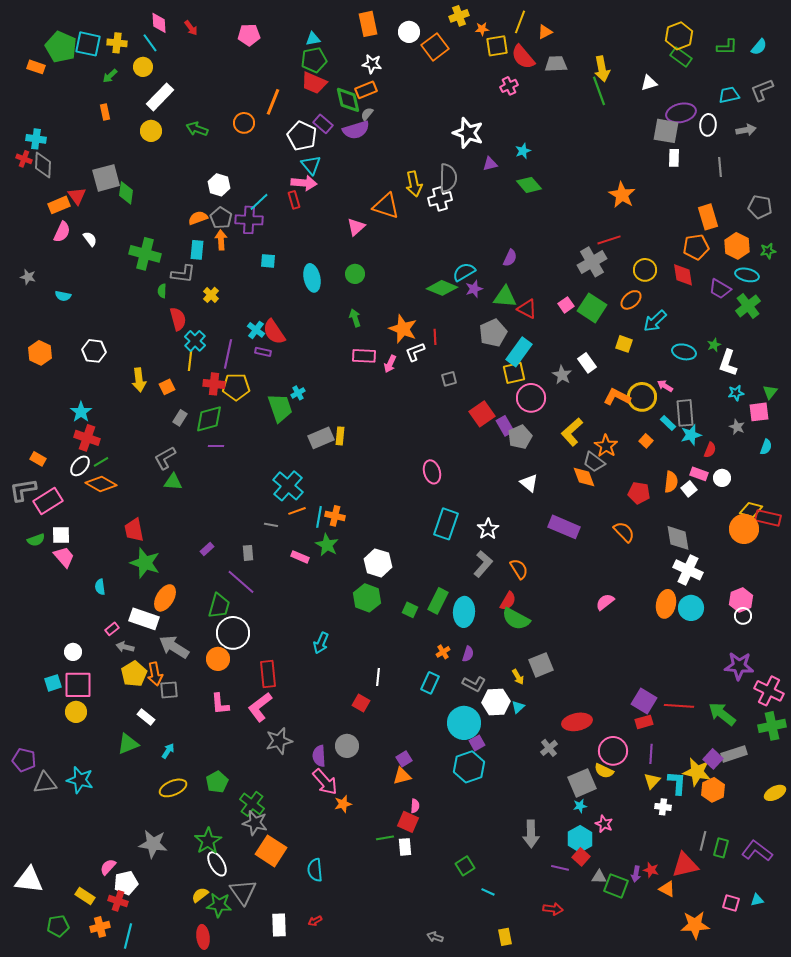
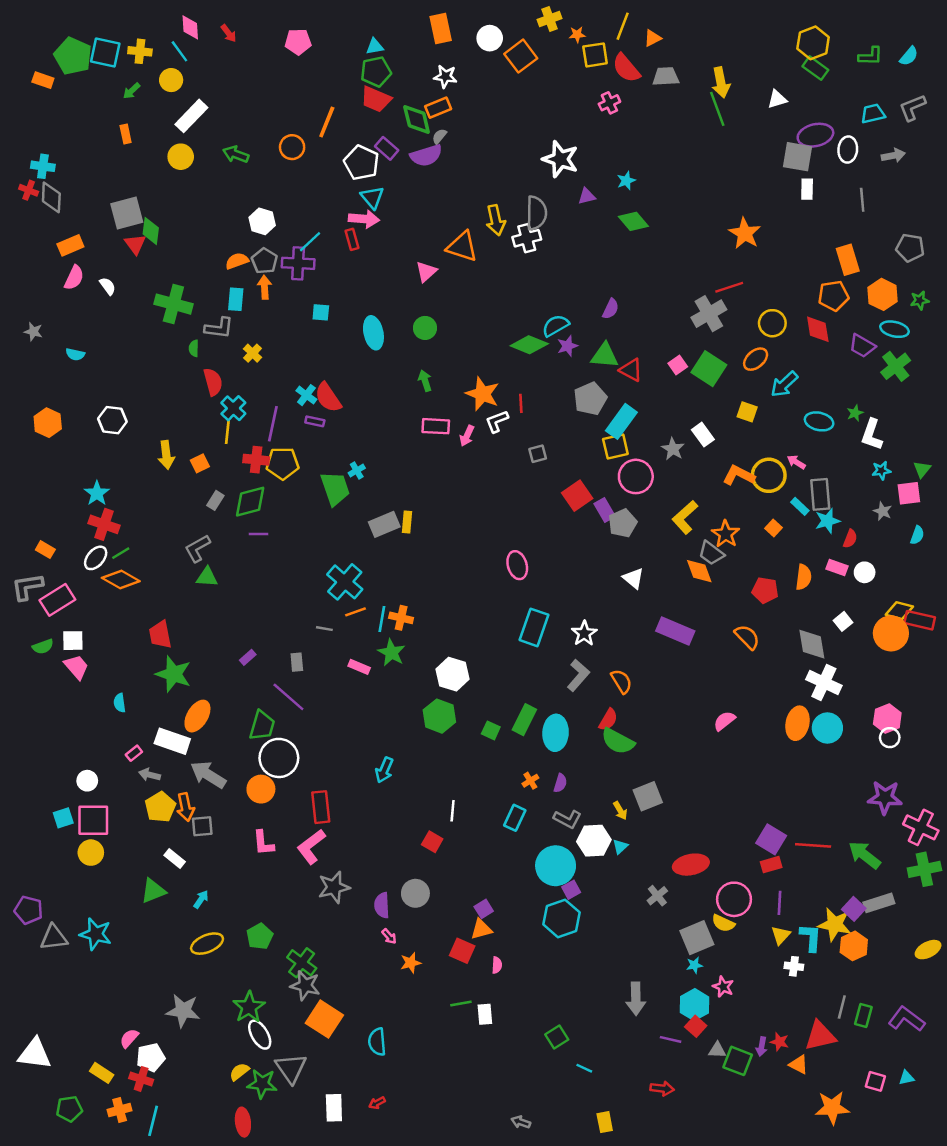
red triangle: (77, 196) -> (135, 244), moved
white square: (689, 489) -> (843, 621), moved
pink arrow: (325, 782) -> (389, 936), size x0.5
red square: (408, 822) -> (462, 951), moved

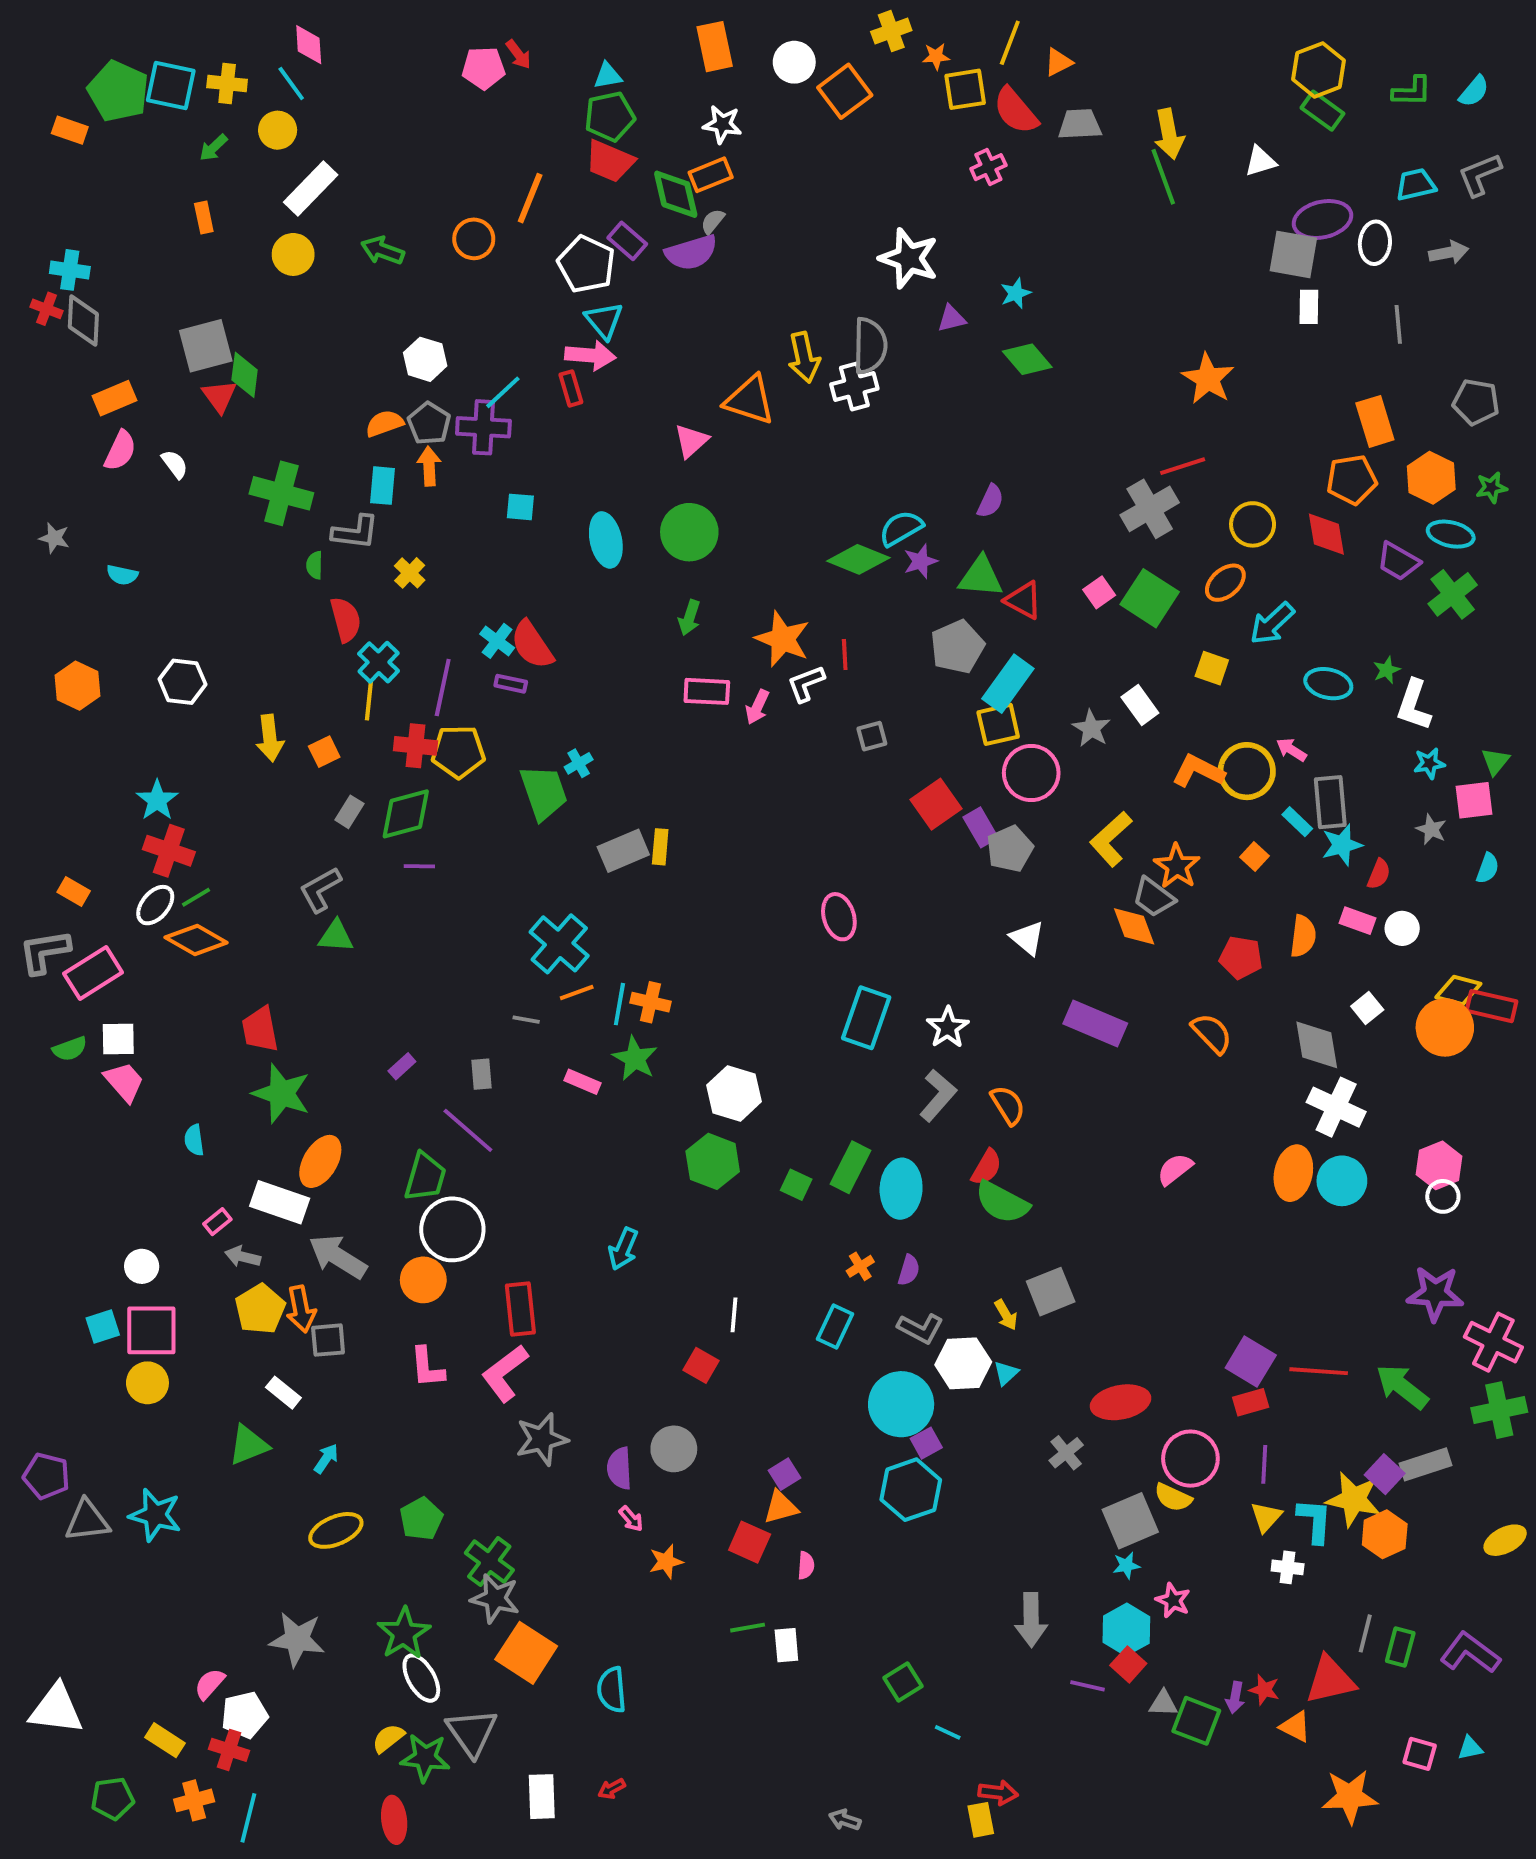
red arrow: (229, 33) -> (518, 54), moved
green circle: (425, 328) -> (689, 532), size x1.5
green arrow: (425, 381) -> (689, 618), turned -144
red arrow: (662, 1089) -> (998, 1793), moved

